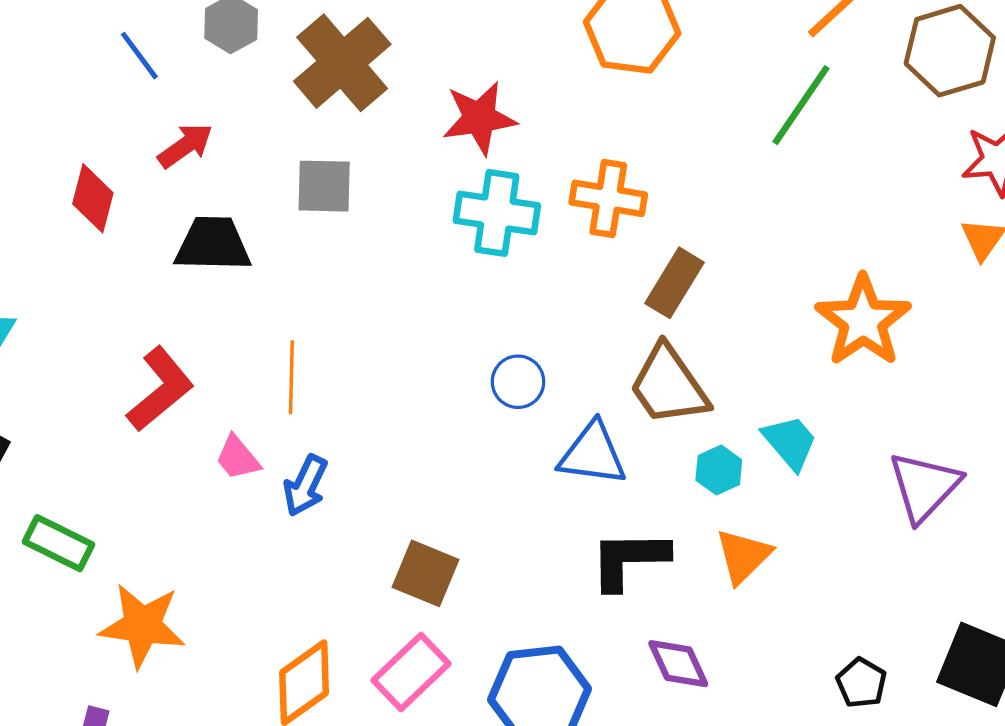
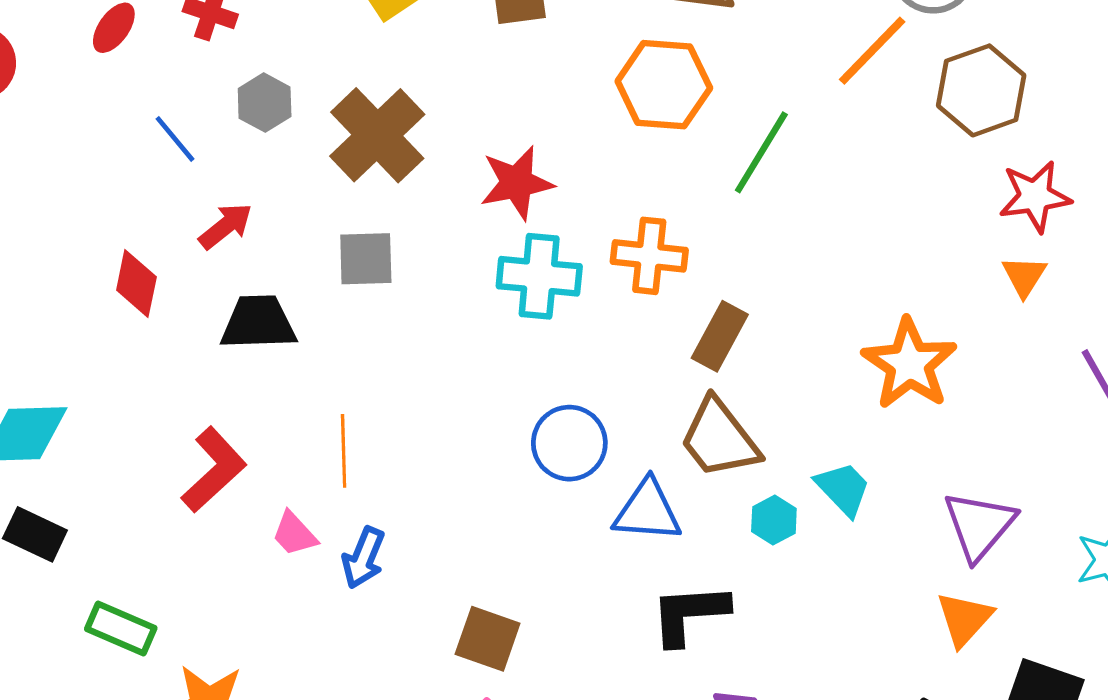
green line: (801, 105) -> (761, 152), moved
blue circle: (518, 382) -> (569, 443), size x1.4
orange triangle: (743, 556) -> (964, 619), moved

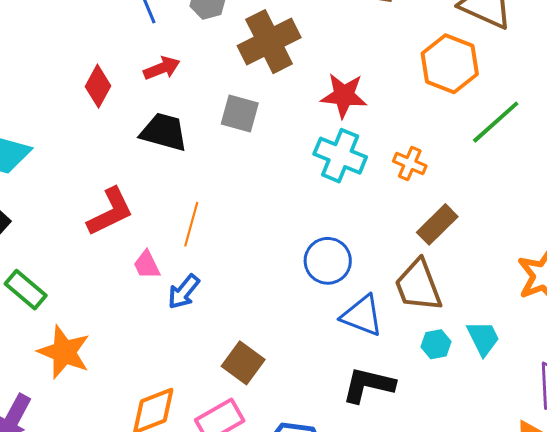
orange cross: (649, 256) -> (410, 163), size x0.7

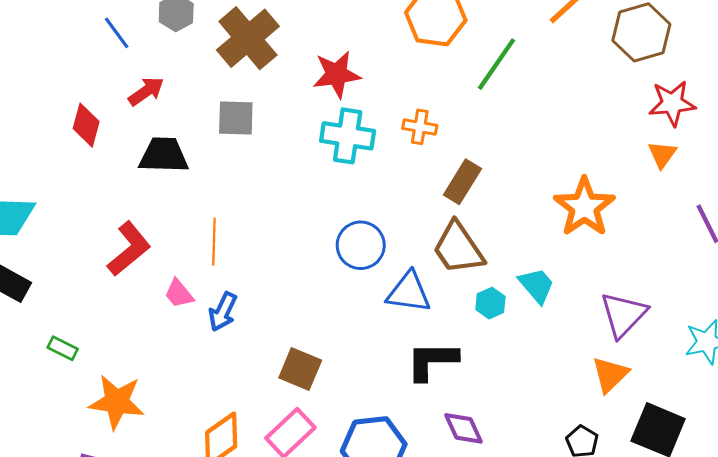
green rectangle: (26, 290) -> (63, 348), size x0.7

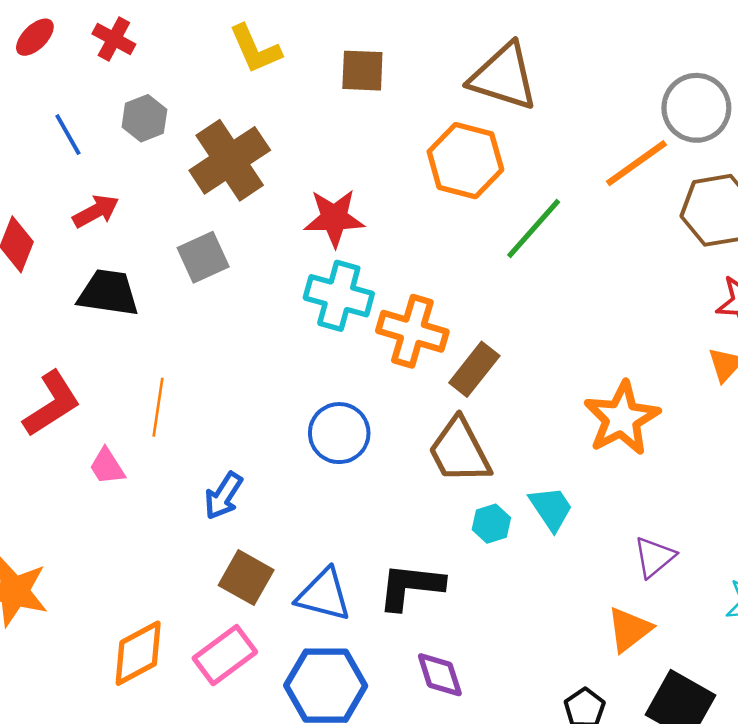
gray square: (236, 118) -> (203, 257), turned -33
orange cross: (420, 127) -> (412, 331), moved, size x1.6
blue triangle: (409, 292) -> (324, 595), moved
blue arrow: (223, 312) -> (223, 496), moved
purple triangle: (623, 315) -> (654, 557), size x0.7

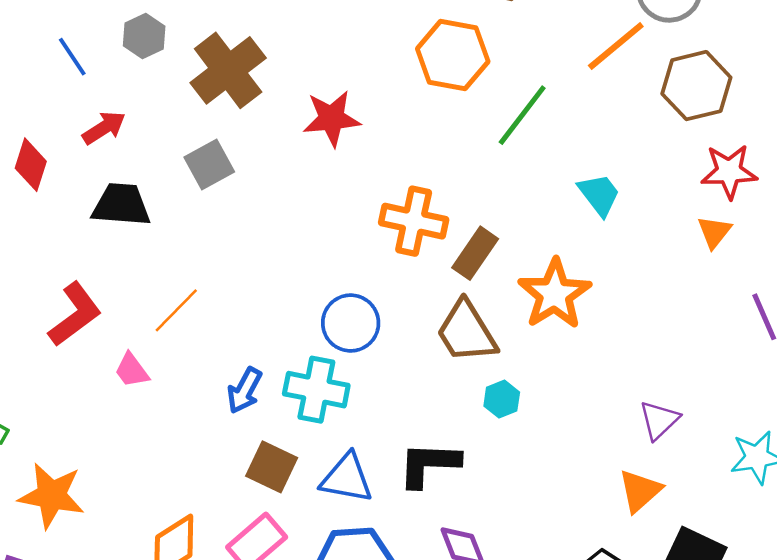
cyan cross: (339, 296) -> (316, 390), moved
orange line: (158, 407) -> (176, 310), turned 40
orange star: (622, 418) -> (555, 294), moved
cyan trapezoid: (551, 508) -> (599, 195), moved

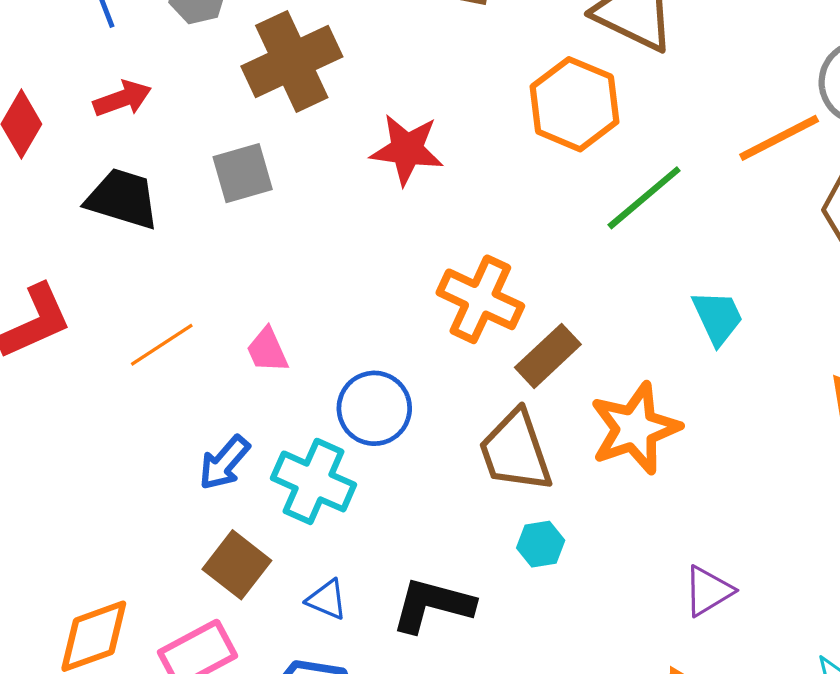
pink trapezoid: (132, 370) -> (267, 350), moved
purple triangle: (659, 420) -> (708, 591), moved
blue triangle: (347, 478) -> (327, 600), size x0.6

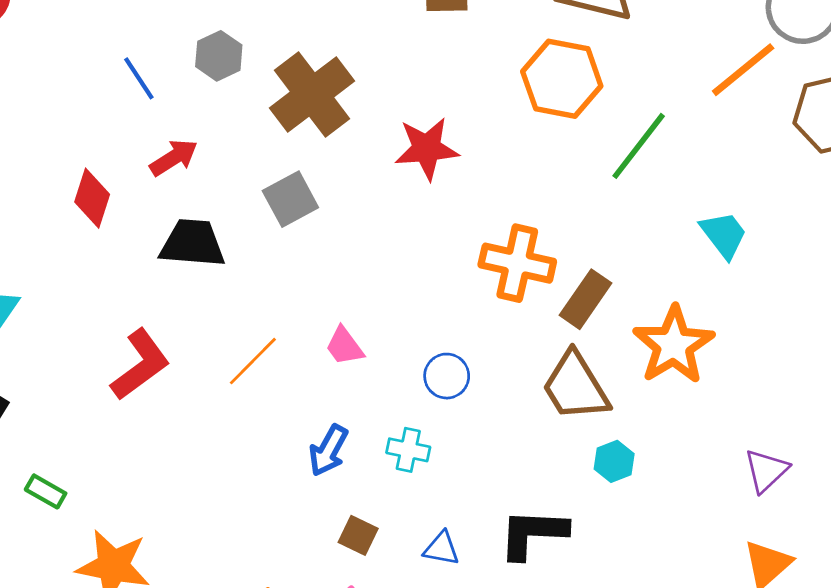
blue circle: (374, 408) -> (447, 376), size x0.7
cyan cross: (314, 481) -> (408, 450), size x0.6
brown square: (237, 565) -> (358, 535), size x0.7

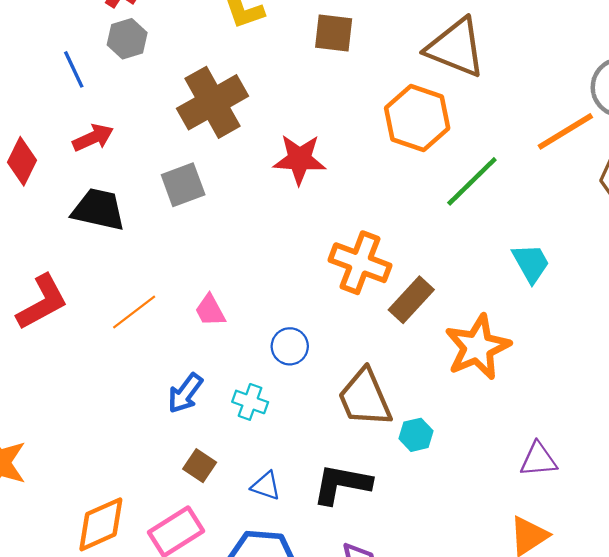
gray hexagon: (219, 56) -> (127, 39), moved
brown trapezoid: (575, 387) -> (365, 398), moved
purple triangle: (766, 471) -> (538, 460), turned 30

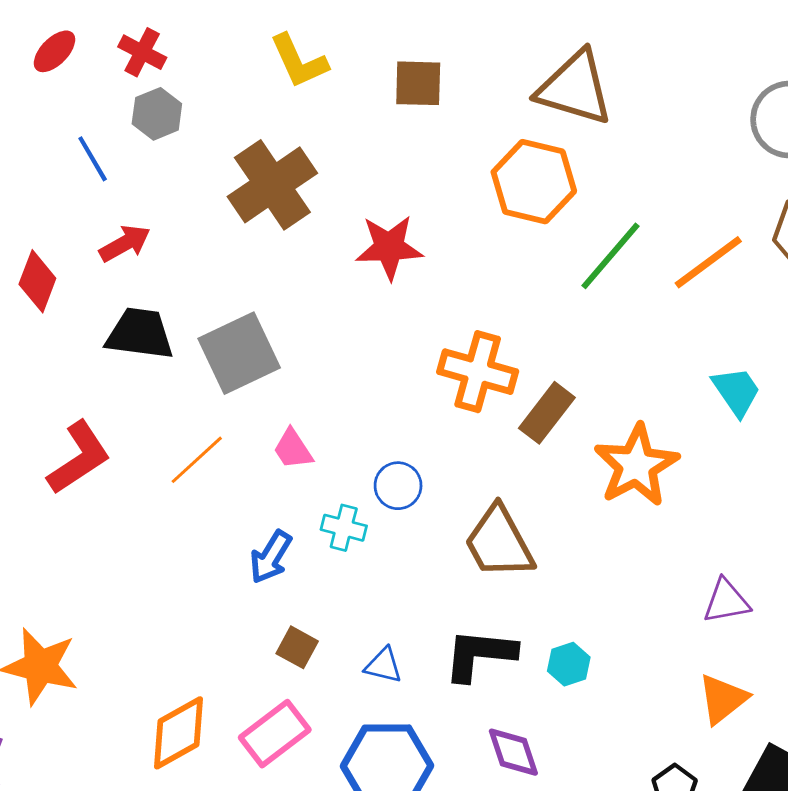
orange line: (565, 131) -> (708, 262), moved
gray square: (183, 185) -> (239, 353), moved, size x1.4
cyan trapezoid: (531, 263) -> (736, 391), moved
cyan cross: (250, 402) -> (344, 528), moved
cyan hexagon: (416, 435) -> (569, 664), moved

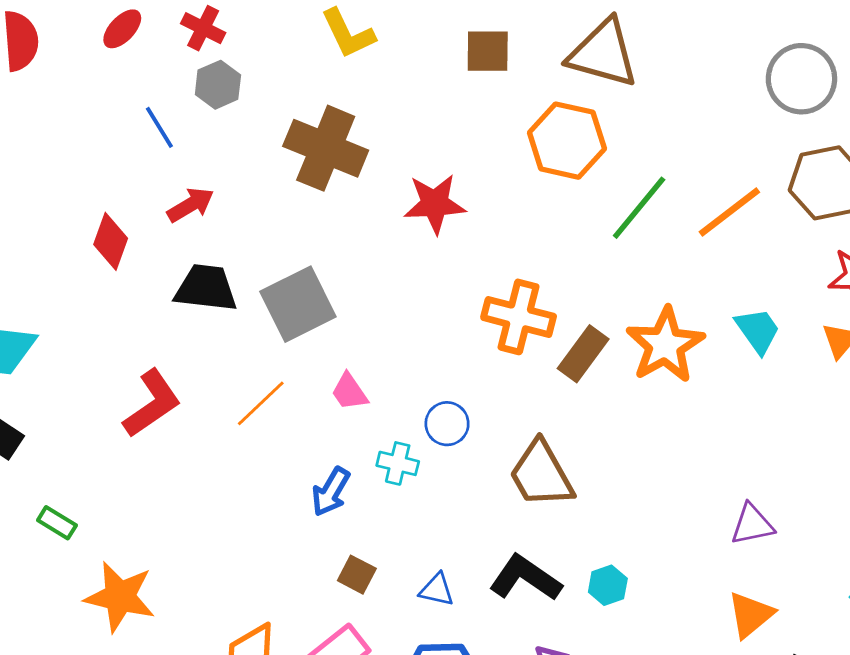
brown square: (418, 83) -> (488, 51), moved
brown cross: (272, 185) -> (326, 148), turned -32
orange star: (636, 465) -> (665, 345), moved
black L-shape: (480, 655) -> (525, 578), turned 30

